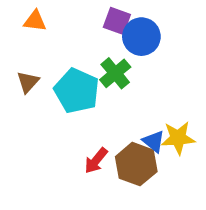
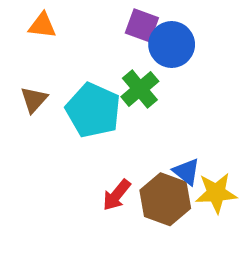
yellow star: (178, 138) -> (216, 193), moved

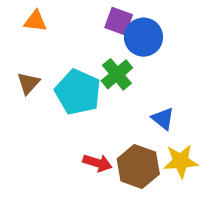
blue triangle: (186, 172) -> (163, 119), moved
red arrow: (117, 195) -> (97, 163), turned -112

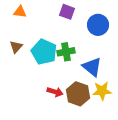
blue circle: (143, 37) -> (98, 25), moved
green cross: (117, 74) -> (66, 52), moved, turned 30
blue triangle: (163, 119) -> (92, 67), size x1.5

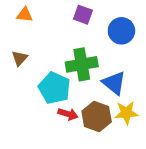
cyan pentagon: (44, 52) -> (54, 88), moved
green cross: (66, 52) -> (82, 64), size x1.4

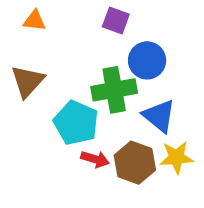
blue circle: (121, 31) -> (147, 60), moved
brown triangle: (20, 58) -> (28, 81), size x1.5

